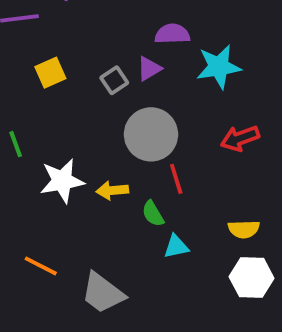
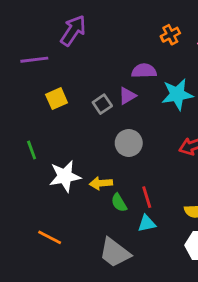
gray circle: (151, 134) -> (129, 143), size x0.7
red line: (176, 179) -> (147, 197), moved
green semicircle: (153, 214) -> (119, 203), moved
gray trapezoid: (103, 293) -> (115, 253), moved

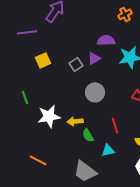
red line: (147, 197) -> (115, 125), moved

